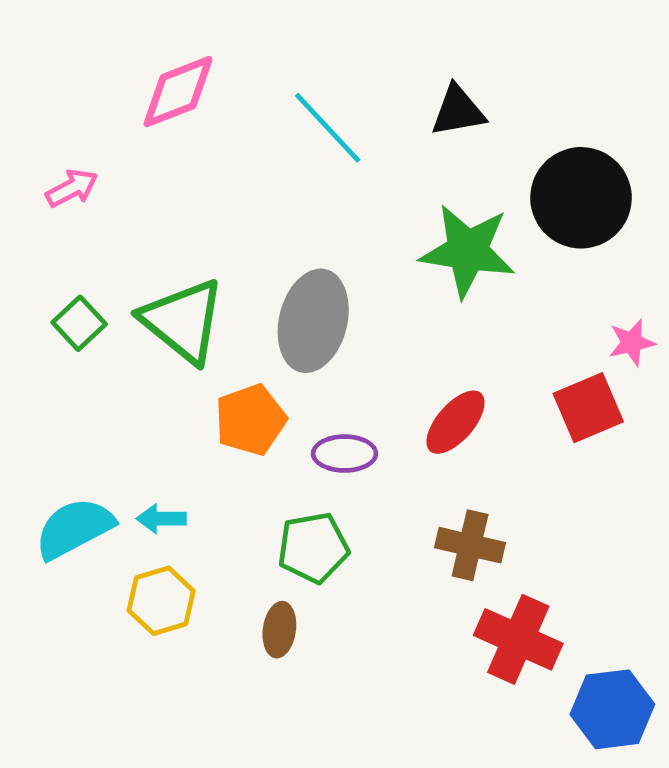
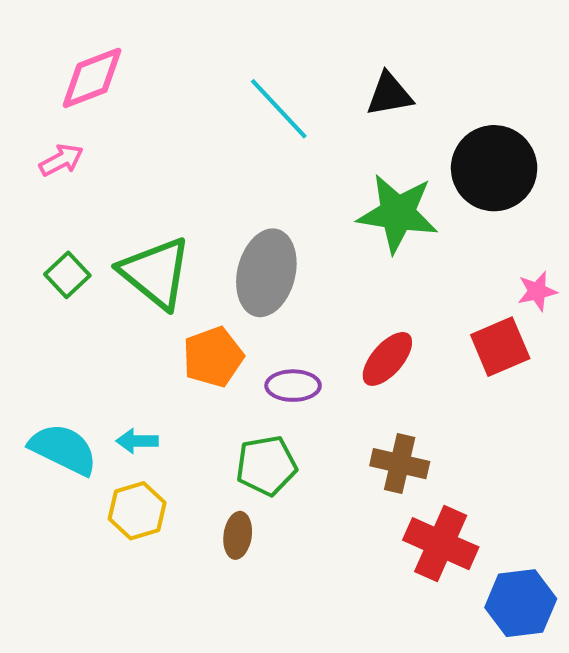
pink diamond: (178, 92) -> (92, 78), moved
cyan semicircle: (74, 528) -> (63, 449), turned 54

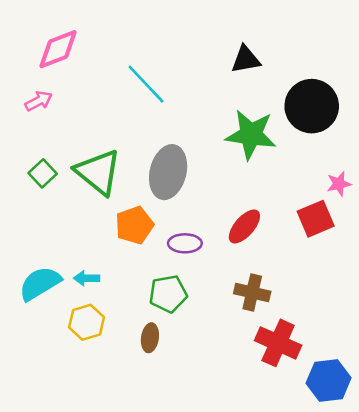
cyan line: (279, 109) -> (146, 84), moved
cyan semicircle: (63, 449) -> (40, 283), turned -57

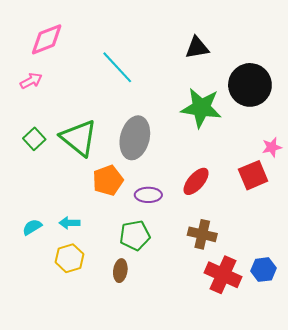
cyan semicircle: (40, 283) -> (32, 227), size x0.6
blue hexagon: (329, 380) -> (263, 270), moved, size x0.7

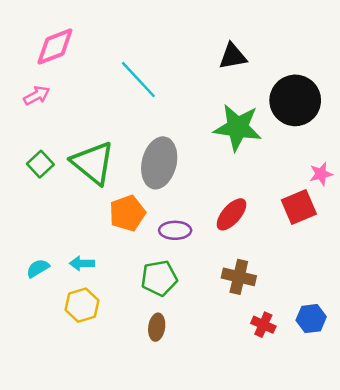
brown ellipse: (120, 271) -> (157, 327), moved
red cross: (223, 275) -> (263, 325), size x0.6

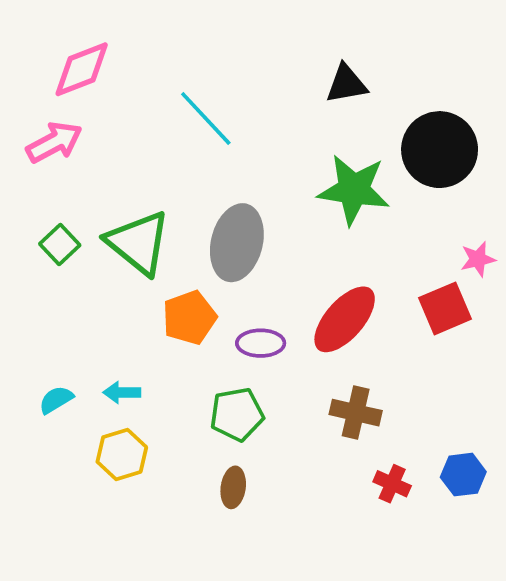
pink arrow: (37, 96) -> (54, 142), size x1.4
red ellipse: (231, 214) -> (345, 319), size x1.4

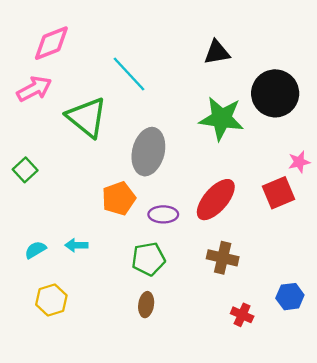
green triangle: (138, 243) -> (87, 117), moved
green square: (60, 245) -> (25, 170), moved
yellow hexagon: (122, 455) -> (51, 300), moved
red cross: (392, 484) -> (242, 315), moved

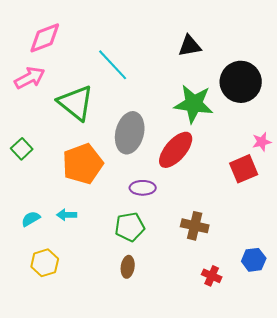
orange pentagon: (119, 198) -> (83, 164), moved, size x1.4
red ellipse: (216, 200) -> (176, 150), moved

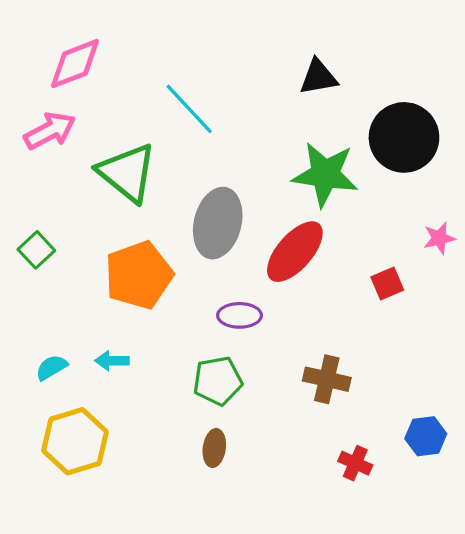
red square: (244, 169) -> (387, 283), moved, size x0.7
yellow hexagon: (45, 263) -> (75, 441), size x1.4

